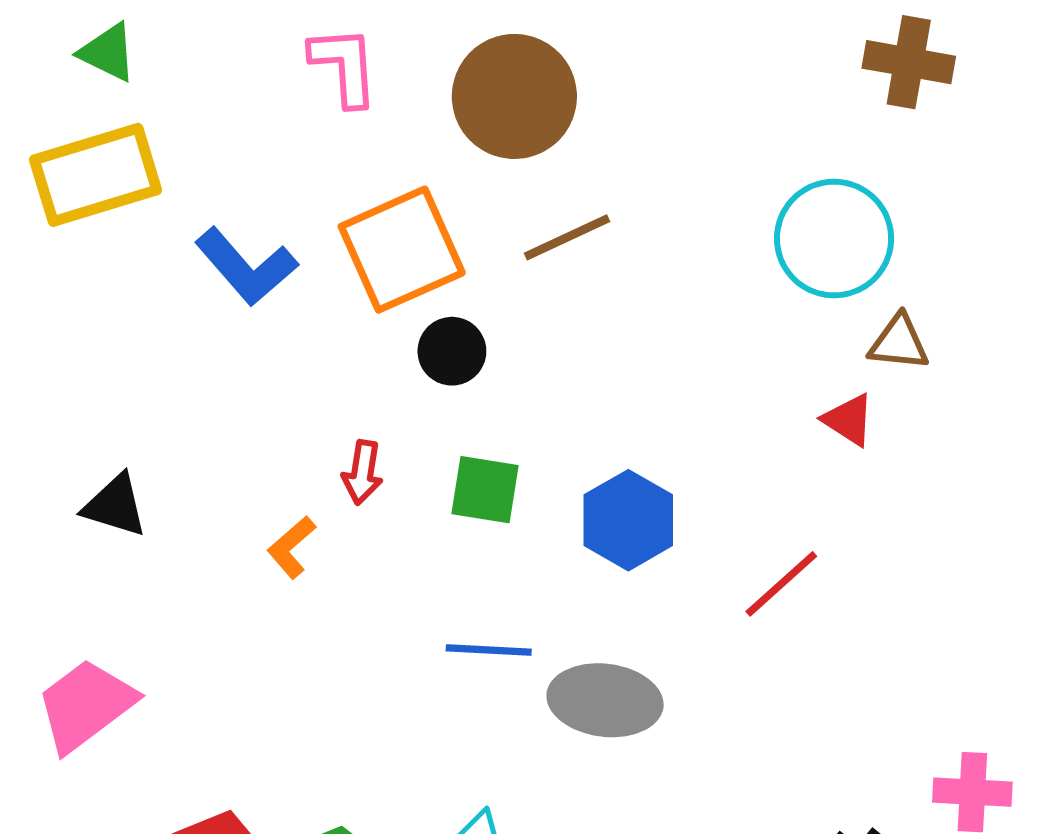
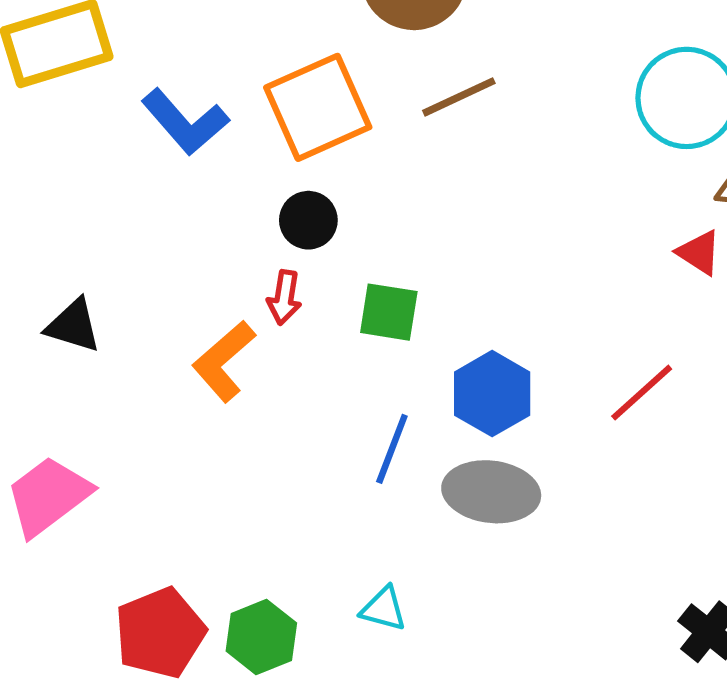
black circle: (452, 351) -> (308, 220), moved
blue hexagon: (628, 520) -> (492, 394), moved
orange L-shape: (291, 547) -> (224, 361), size x1.5
blue line: (489, 650) -> (392, 449), turned -72

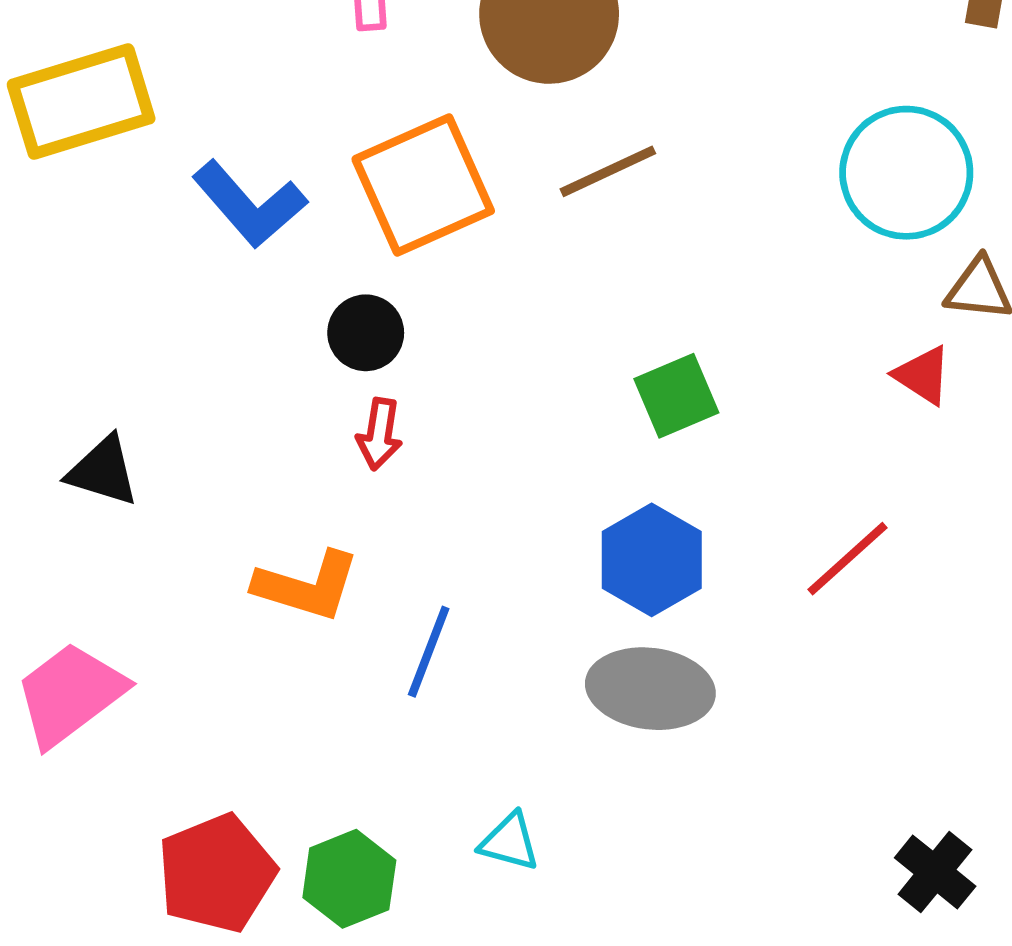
black circle: (308, 220) -> (366, 333), moved
green square: (389, 312) -> (676, 396), moved, turned -32
orange L-shape: (224, 361) -> (307, 586), moved, turned -122
blue line: (392, 449) -> (429, 652), moved

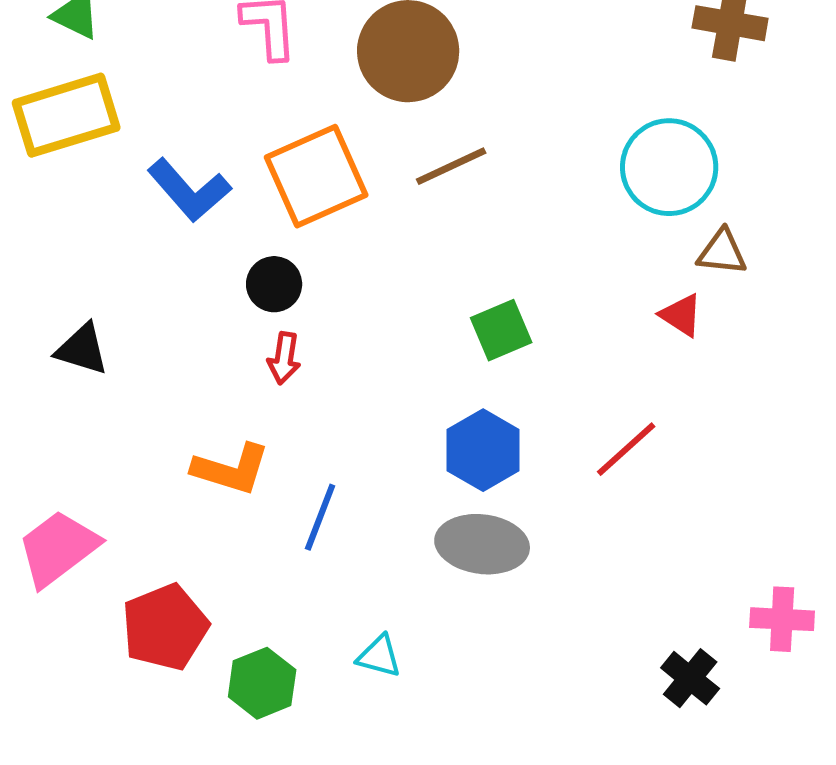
black triangle: (103, 471) -> (82, 349), moved
red pentagon: (217, 873) -> (165, 627), moved

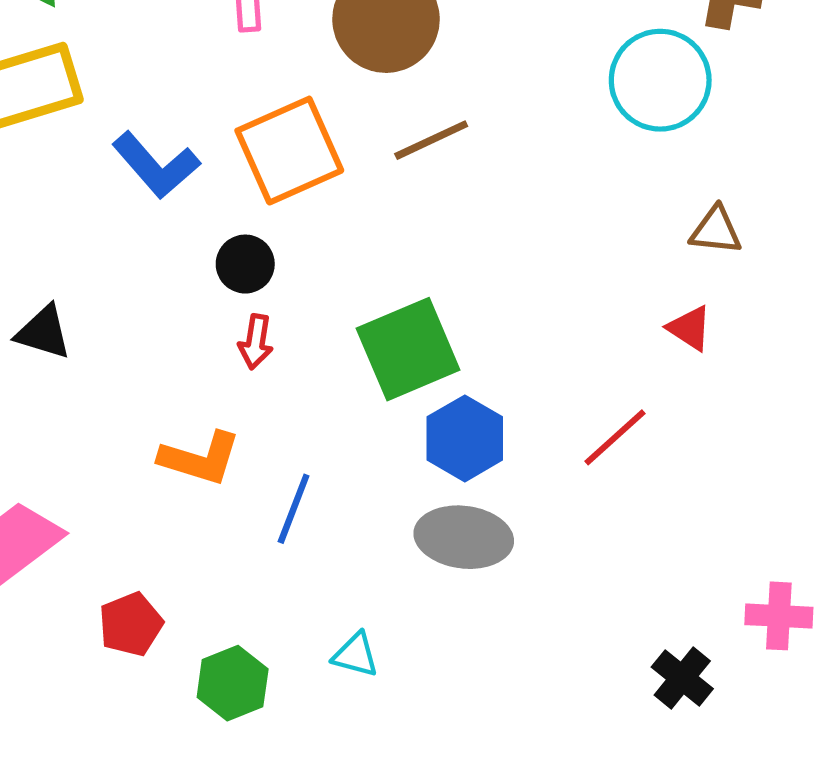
cyan circle: (669, 167) -> (660, 80), moved
red triangle: (681, 315) -> (690, 328), moved
green square: (501, 330) -> (408, 349), moved, size x1.6
red pentagon: (165, 627) -> (131, 624), size x0.7

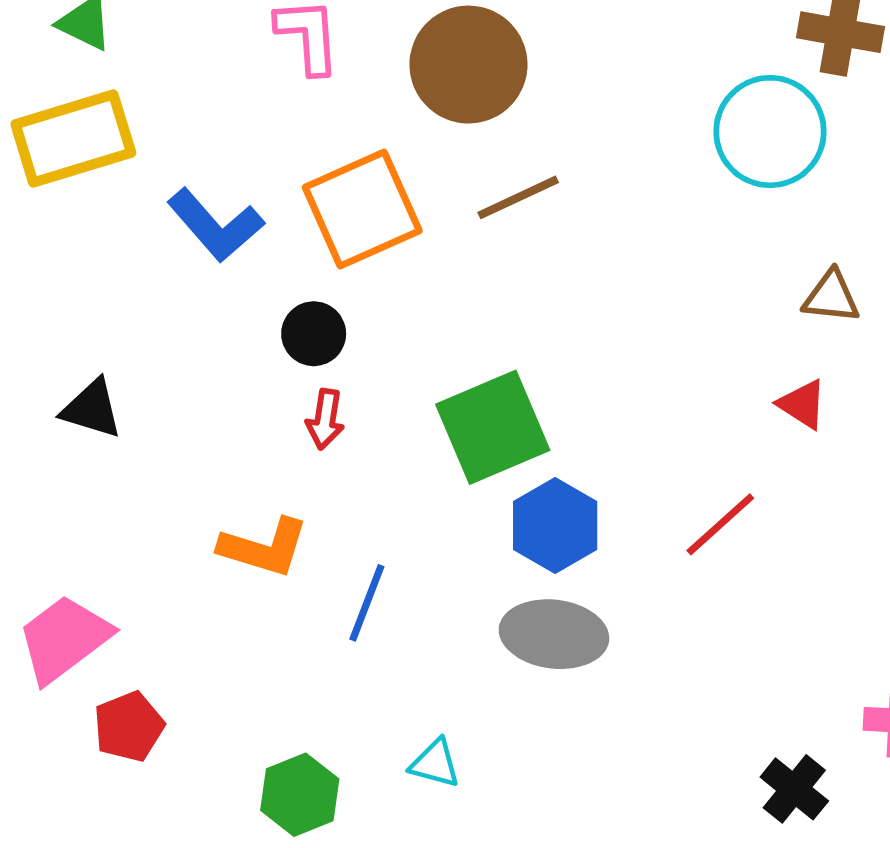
red pentagon: (131, 624) -> (129, 727), moved

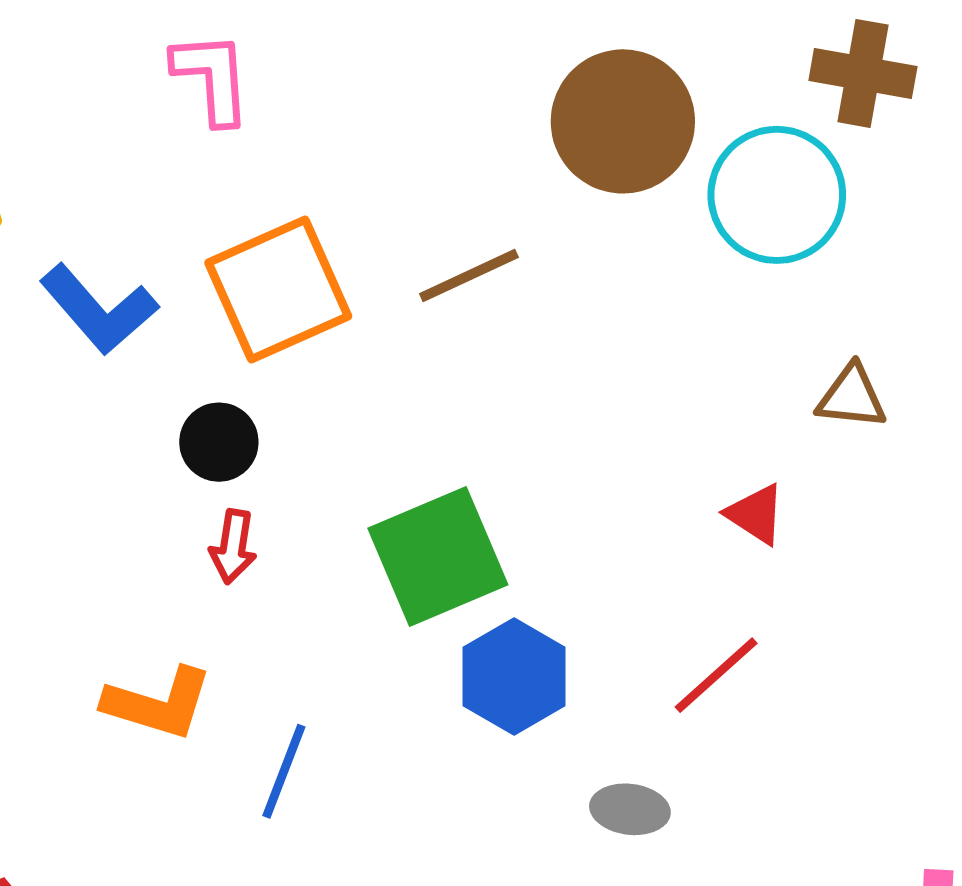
brown circle: (468, 65) -> (623, 121), moved
red triangle: (802, 404) -> (756, 514), moved
gray ellipse: (554, 634) -> (630, 809), moved, size x0.6

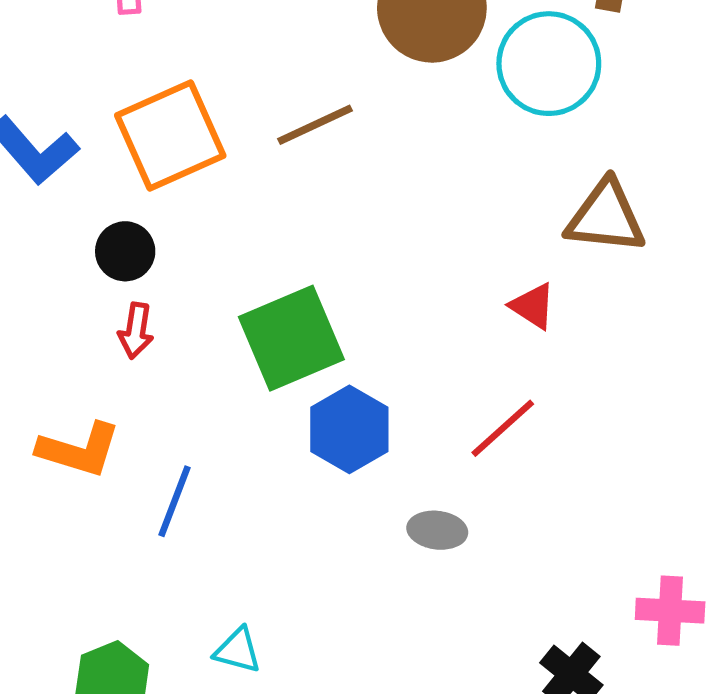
brown triangle: (852, 397) -> (606, 217), size x1.5

